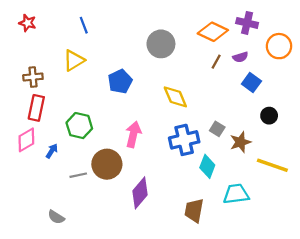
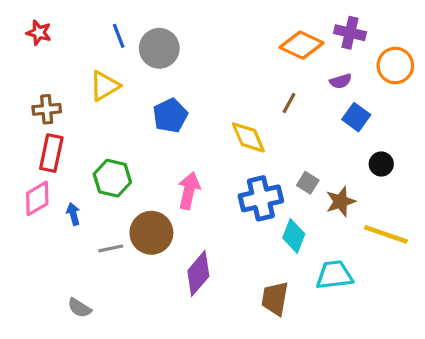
gray circle: (161, 44) -> (159, 48), moved
brown line: (216, 62) -> (289, 103), moved
blue arrow: (52, 151) -> (73, 214), turned -48

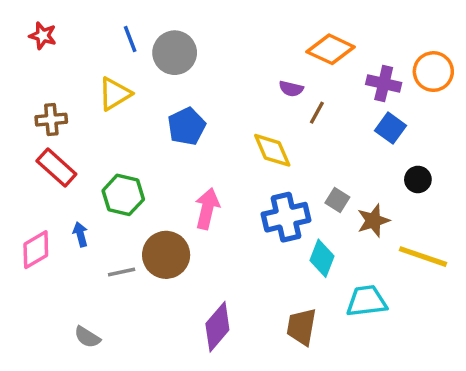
purple cross: (350, 33) -> (384, 84), moved
purple semicircle: (341, 81) -> (291, 89), moved, turned 30
red rectangle: (51, 153) -> (56, 167), turned -60
pink diamond: (37, 198) -> (36, 250), moved
purple diamond: (198, 273) -> (217, 327), moved

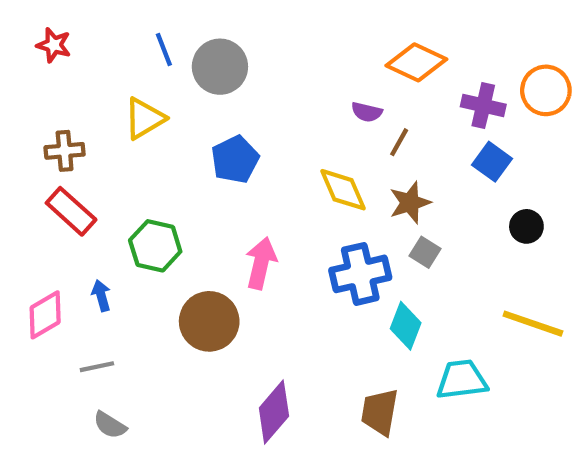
brown star: (373, 221) -> (410, 203), moved
gray line: (122, 272) -> (97, 367), moved

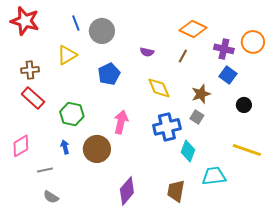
red star: (54, 45) -> (25, 21), size x1.8
purple semicircle: (367, 112) -> (147, 52), moved
brown line: (399, 142) -> (183, 56), moved
brown star: (410, 203) -> (201, 94), moved
blue arrow: (101, 295) -> (65, 147), moved

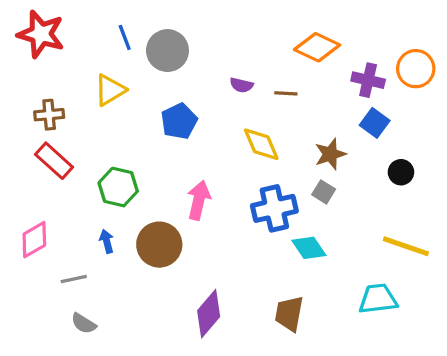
brown line: (183, 56) -> (286, 93), moved, turned 64
cyan diamond: (188, 151) -> (309, 248), turned -55
cyan trapezoid: (214, 176) -> (378, 299), moved

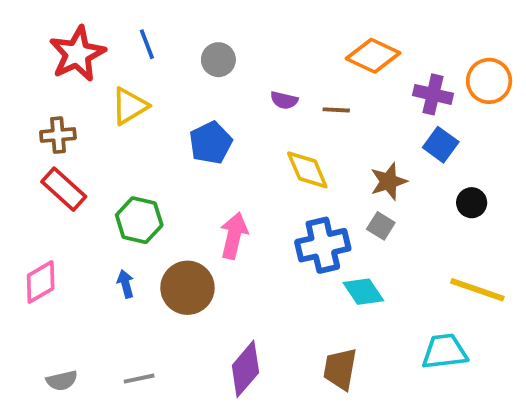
red star: (41, 34) -> (77, 54), moved, turned 30
gray circle: (167, 51) -> (218, 60), moved, size x0.7
gray line: (74, 279) -> (139, 379), moved
gray semicircle: (84, 323) -> (62, 381), moved, turned -45

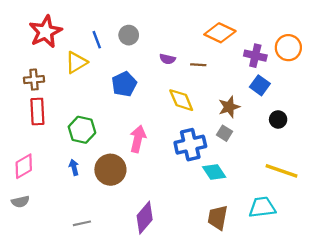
blue line: (147, 44) -> (97, 40), moved
red rectangle: (64, 189) -> (37, 112), turned 45
brown trapezoid: (340, 369) -> (218, 218), moved
gray semicircle: (62, 381) -> (20, 202), moved

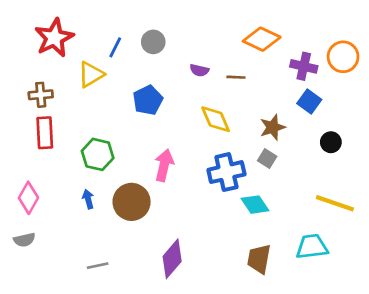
blue line: (97, 40) -> (115, 47), turned 48
pink diamond: (24, 166) -> (28, 198), turned -30

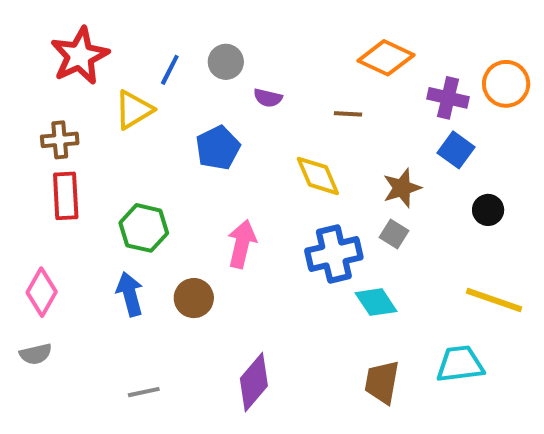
purple semicircle: (199, 70) -> (268, 98), moved
blue arrow: (88, 199) -> (130, 294), size x1.5
brown circle: (132, 202) -> (194, 298), size x0.7

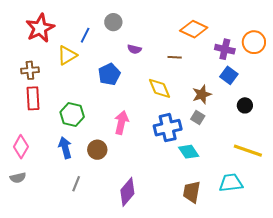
gray circle: (226, 62) -> (113, 22), moved
gray line: (144, 392) -> (76, 184), moved, turned -56

